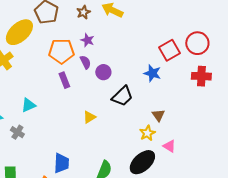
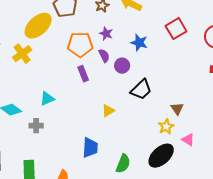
red square: (169, 50) -> (176, 29), moved
blue star: (152, 73) -> (139, 43), moved
gray cross: (17, 132) -> (36, 126), turned -32
blue trapezoid: (61, 163) -> (90, 148), moved

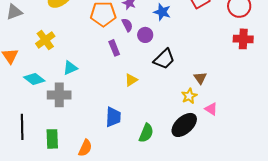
yellow cross: (22, 54) -> (45, 40), moved
purple rectangle: (83, 74) -> (114, 48), moved
gray cross: (36, 126) -> (59, 95), size x1.6

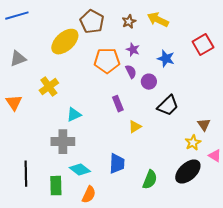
purple rectangle: (114, 48) -> (118, 104), moved
cyan diamond: (34, 79) -> (80, 170), moved

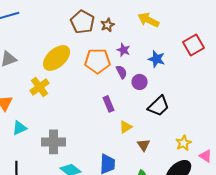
brown star: (129, 22) -> (108, 25), moved
yellow ellipse: (65, 42) -> (57, 58), moved
cyan triangle: (74, 115) -> (20, 128), moved
brown triangle: (204, 125) -> (144, 145), moved

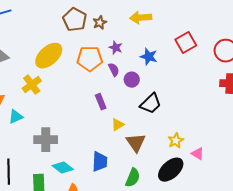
yellow arrow: (149, 20) -> (141, 18), turned -30
cyan triangle: (20, 128) -> (16, 117), moved
brown triangle: (144, 145) -> (136, 143), size x1.5

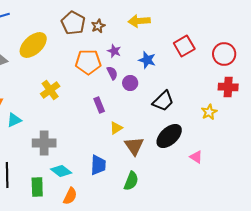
yellow ellipse: (49, 56) -> (33, 45), moved
yellow cross: (32, 85) -> (50, 90), moved
black trapezoid: (151, 104) -> (163, 101), moved
yellow star: (176, 141) -> (209, 112), moved
black ellipse: (171, 170) -> (169, 136), moved

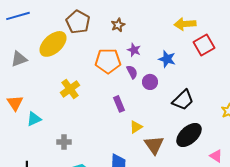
yellow arrow: (139, 21) -> (185, 24), moved
brown pentagon: (73, 23) -> (78, 22), moved
gray cross: (44, 143) -> (64, 142), size x0.6

